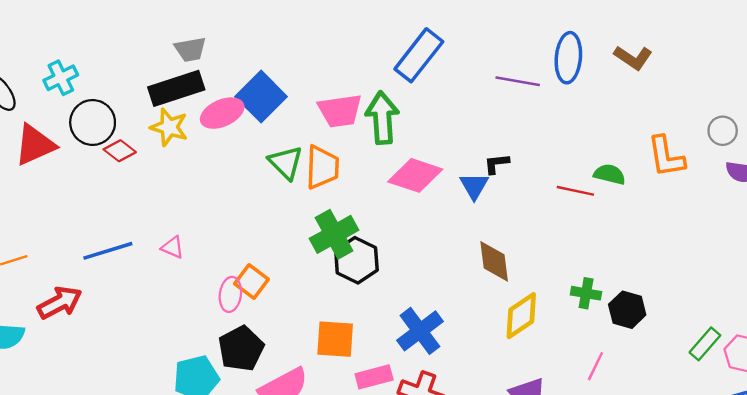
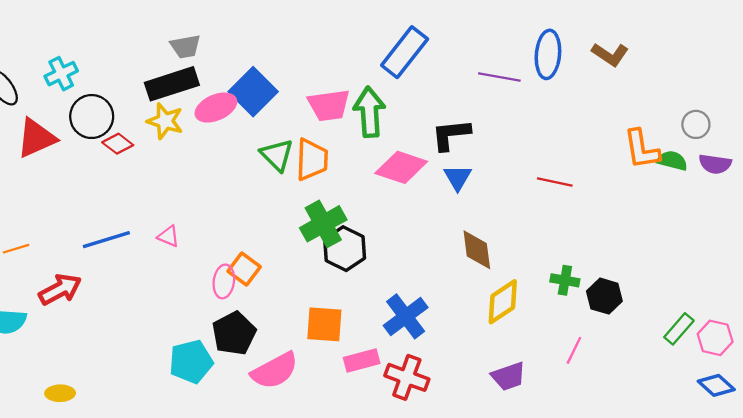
black L-shape: (497, 164) -> (451, 135), moved, size x1.6
green semicircle: (610, 174) -> (672, 161), moved

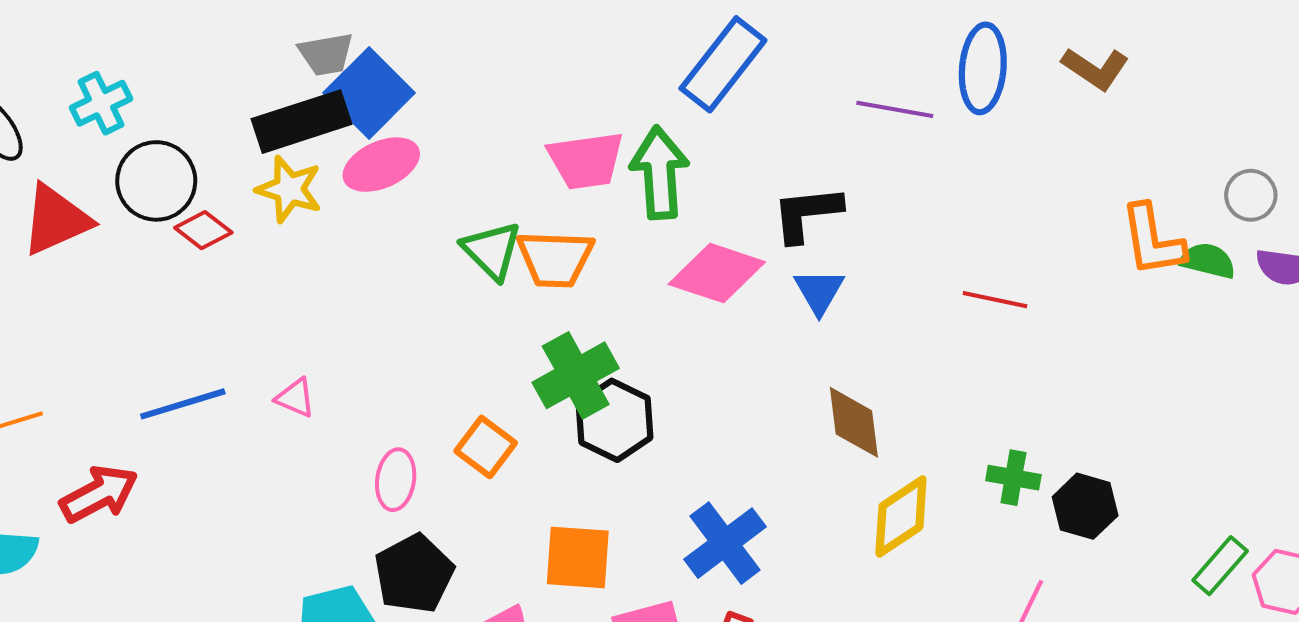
blue square: (253, 92) -> (369, 93), moved
orange trapezoid: (312, 159) -> (555, 259), turned 90
orange square: (244, 269) -> (486, 447), moved

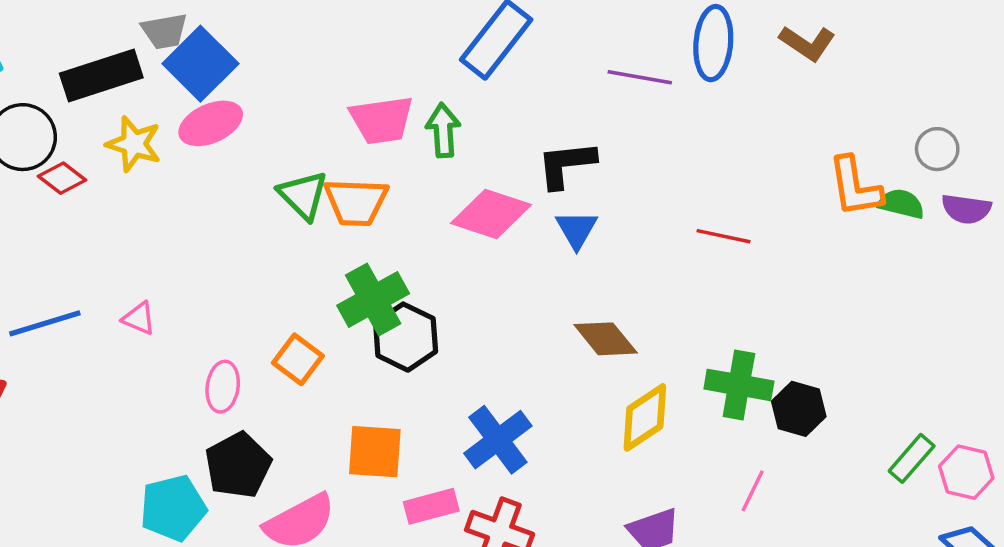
black rectangle: (301, 122) -> (101, 76), moved
green arrow: (660, 173) -> (443, 130), size x0.7
brown diamond: (854, 422) -> (606, 339), turned -32
green cross: (1013, 478) -> (739, 385), size x1.5

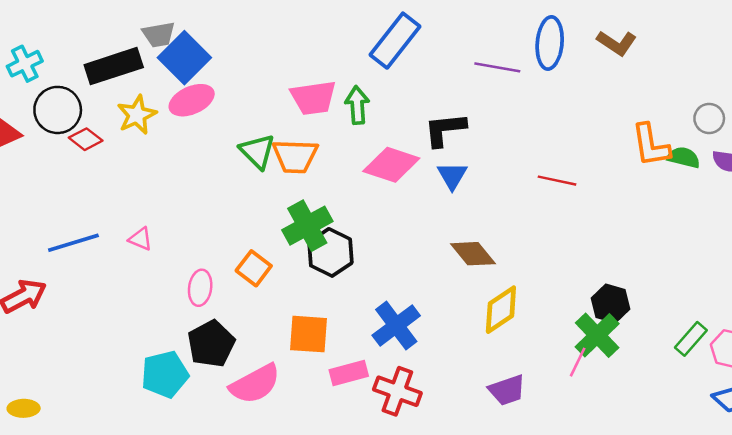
yellow star: (134, 144) -> (137, 115), turned 30
green cross: (739, 385) -> (597, 335), moved, turned 36

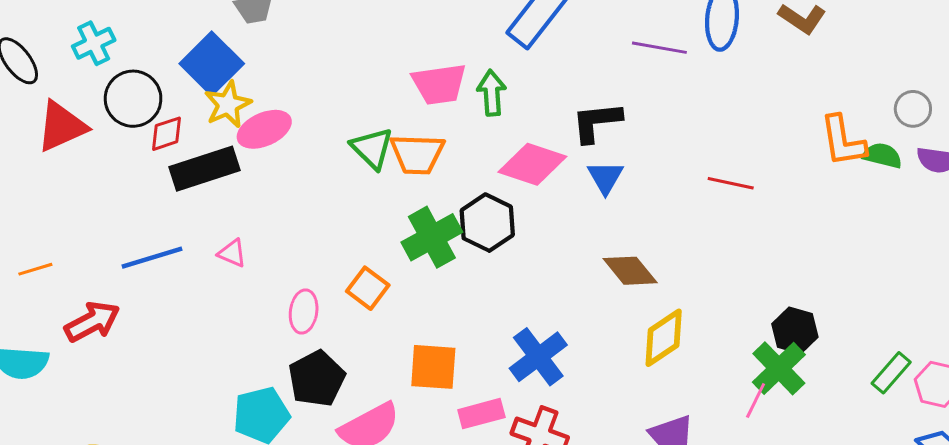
blue square: (184, 58) -> (212, 64), moved
black rectangle: (114, 66) -> (204, 169), moved
pink ellipse: (192, 100) -> (264, 129), moved
red diamond: (86, 139) -> (167, 134), turned -56
black hexagon: (330, 252) -> (487, 223), moved

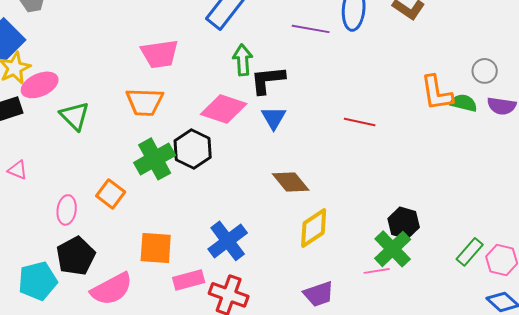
green arrow: (492, 93) -> (243, 60), moved
green triangle: (372, 148) -> (75, 116), moved
pink line: (756, 400) -> (377, 271), turned 55

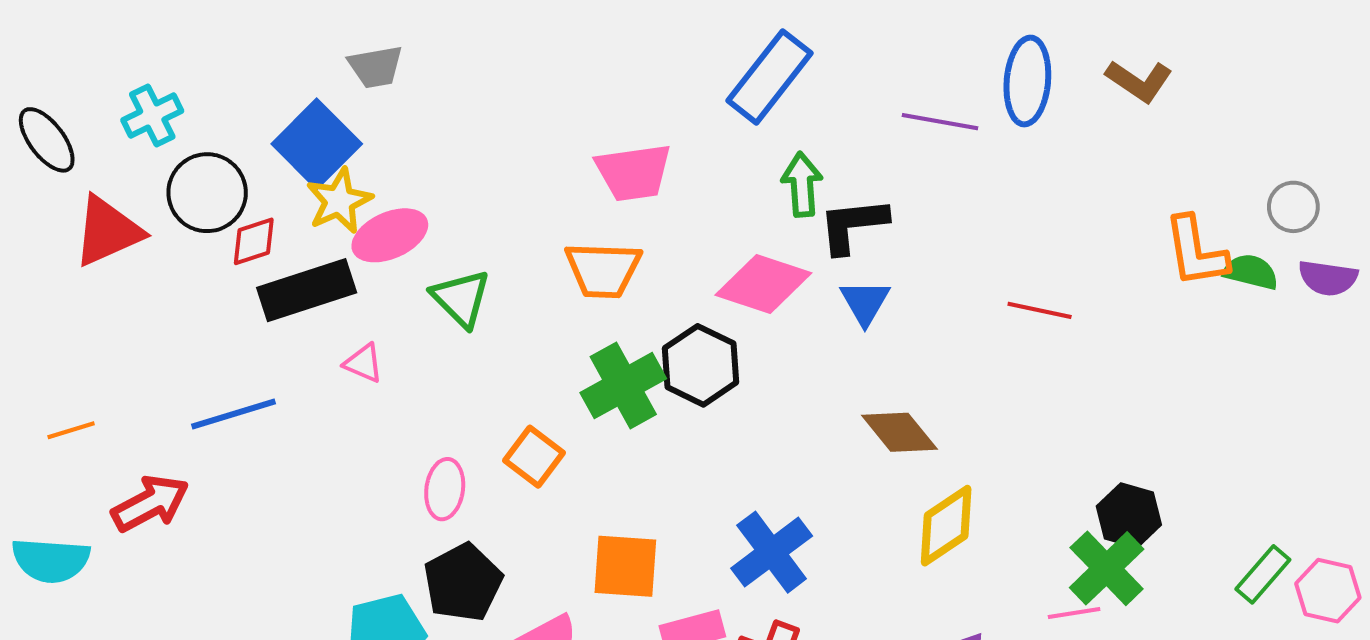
pink triangle: (18, 170) -> (363, 363), moved

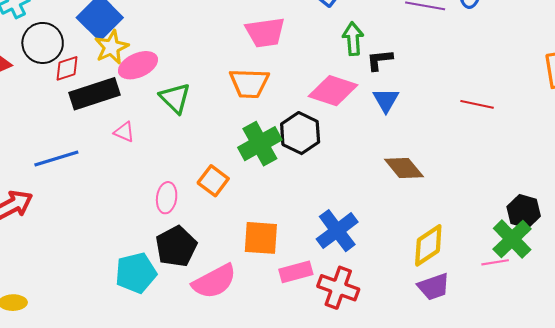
black L-shape: (853, 225) -> (380, 60), size x0.7
yellow diamond: (946, 526) -> (428, 245), moved

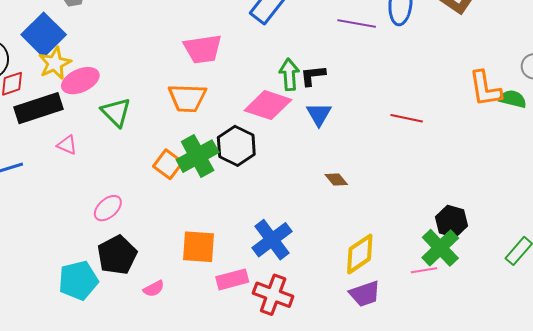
green arrow: (353, 39) -> (289, 74), moved
brown diamond: (404, 168) -> (336, 180), size x0.6
orange square: (213, 181) -> (168, 164), moved
pink ellipse: (167, 198) -> (108, 208), turned 40
pink semicircle: (214, 281) -> (154, 289), size x0.5

